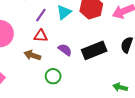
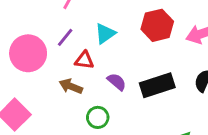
cyan triangle: (64, 12) -> (105, 33), moved
purple line: (41, 15) -> (65, 37), moved

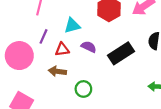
cyan triangle: (105, 33) -> (72, 26), turned 35
purple semicircle: (117, 82) -> (89, 47), moved

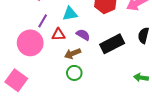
pink circle: (19, 56) -> (30, 43), moved
brown arrow: (57, 71) -> (73, 54), moved, turned -35

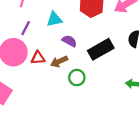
red triangle: (58, 35) -> (38, 58), moved
green circle: (74, 73) -> (77, 78), moved

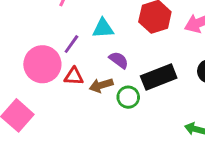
purple line: (26, 28) -> (71, 44), moved
green circle: (77, 78) -> (128, 97), moved

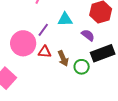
purple semicircle: (119, 60) -> (88, 35), moved
brown arrow: (101, 85) -> (63, 58), turned -98

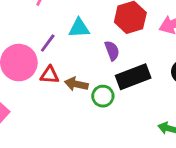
purple semicircle: (88, 35) -> (112, 51), turned 32
brown arrow: (63, 58) -> (76, 84), turned 126

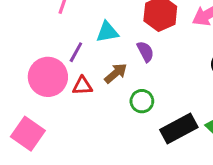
black rectangle: (133, 77) -> (179, 128), moved
brown arrow: (76, 84) -> (116, 73), moved, turned 135

